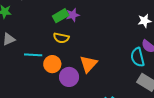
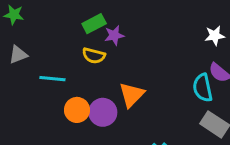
purple star: (73, 15) -> (114, 35), moved
orange circle: (52, 64) -> (77, 110), moved

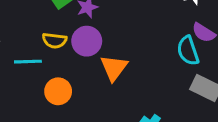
yellow semicircle: (94, 56) -> (54, 41), moved
purple circle: (103, 112) -> (87, 41), moved

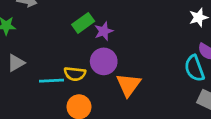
yellow semicircle: (54, 41) -> (75, 74), moved

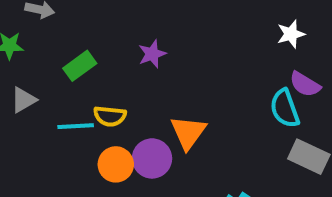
green rectangle: (83, 23) -> (80, 66), moved
purple circle: (104, 61) -> (152, 158), moved

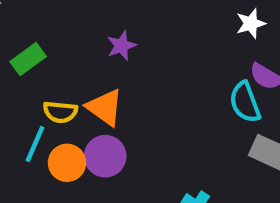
purple star: (152, 54) -> (121, 46), moved
cyan line: (76, 126) -> (35, 144), moved, turned -63
orange triangle: (188, 132) -> (105, 107), moved, turned -30

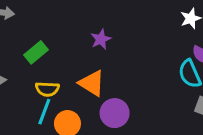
yellow semicircle: (60, 112) -> (47, 89), moved
purple circle: (105, 156) -> (115, 113), moved

